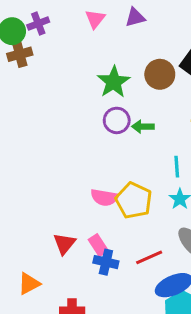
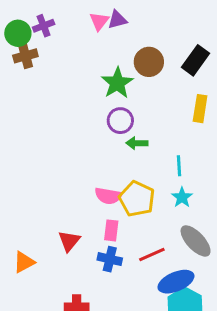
purple triangle: (135, 17) -> (117, 20), moved
brown circle: (160, 74) -> (149, 62), moved
green arrow: (143, 127) -> (137, 143), moved
pink rectangle: (98, 245) -> (111, 230), moved, turned 40
orange triangle: (29, 284) -> (24, 262), moved

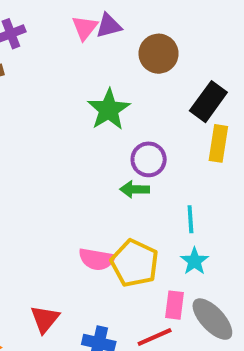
black rectangle: (196, 60) -> (208, 102), moved
brown circle: (149, 62) -> (159, 54), moved
purple circle: (120, 121) -> (149, 159), moved
pink rectangle: (111, 230) -> (175, 305), moved

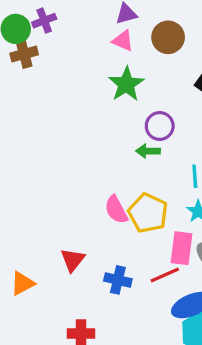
pink triangle: (85, 28) -> (123, 41), moved, turned -45
pink semicircle: (97, 259) -> (116, 210), turned 52
pink rectangle: (175, 305) -> (181, 248), size x1.4

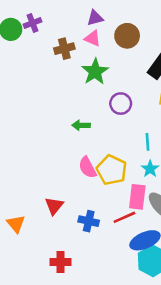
brown cross: (24, 54) -> (64, 49), moved
green arrow: (148, 151) -> (81, 125), moved
orange triangle: (22, 283) -> (16, 224), turned -42

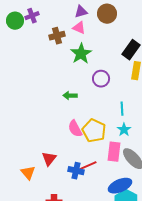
brown circle: (127, 36) -> (107, 14), moved
red line: (124, 217) -> (88, 166), moved
orange triangle: (16, 224) -> (28, 173), moved

